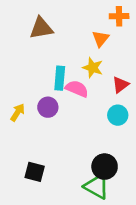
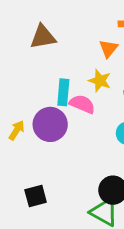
purple circle: (48, 107) -> (50, 124), size x1.5
black square: (35, 172) -> (36, 196), turned -30

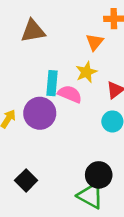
yellow star: (100, 81) -> (86, 72), turned 30
black square: (36, 196) -> (26, 180), turned -30

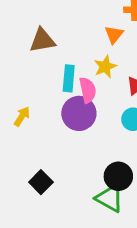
brown triangle: (33, 31) -> (42, 40), moved
pink semicircle: (70, 94) -> (88, 90), turned 55
purple circle: (40, 113) -> (79, 113), moved

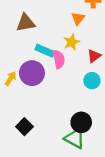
cyan rectangle: (69, 78) -> (45, 51), turned -72
purple circle: (79, 113) -> (32, 73), moved

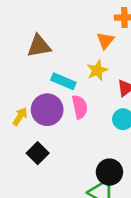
pink semicircle: (59, 59) -> (80, 107), moved
black square: (24, 127) -> (38, 153), moved

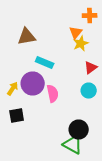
yellow star: (97, 70) -> (81, 44), moved
pink semicircle: (80, 107) -> (53, 94), moved
black square: (38, 153) -> (17, 116), moved, turned 35

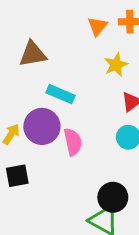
orange triangle: (76, 32) -> (97, 26), moved

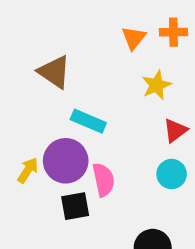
brown triangle: (33, 54) -> (54, 72), turned 44
black square: (17, 176) -> (75, 206), moved

